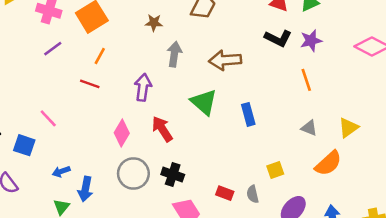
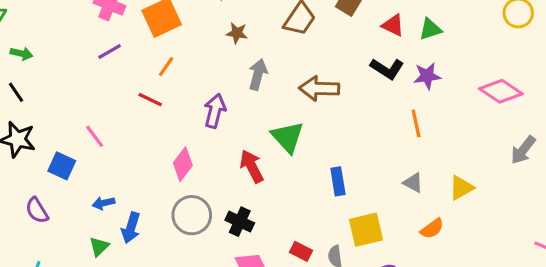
blue rectangle: (248, 114) -> (338, 181), moved
red arrow: (162, 129) -> (252, 166), moved
orange semicircle: (328, 163) -> (432, 229), size x0.7
yellow square: (275, 170) -> (366, 230), size x1.6

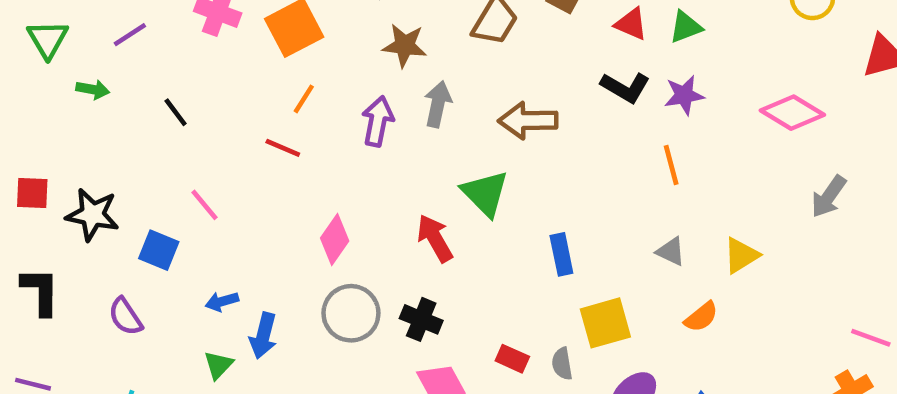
brown star: (237, 33) -> (405, 45), size x1.4
purple line: (110, 51) -> (130, 35), moved
black line: (16, 92) -> (176, 112), moved
purple arrow: (215, 111) -> (378, 121), moved

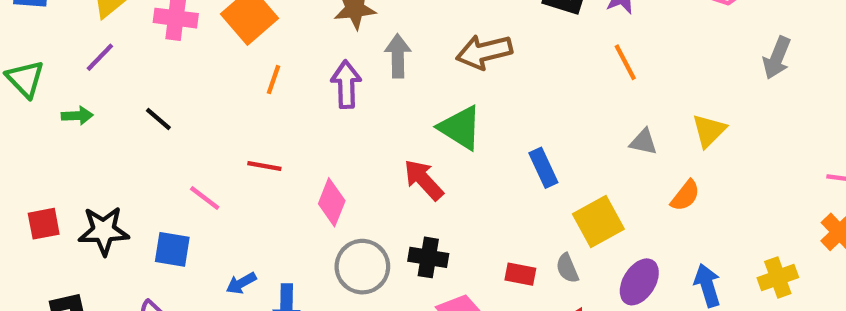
red line: (283, 148) -> (264, 166), moved

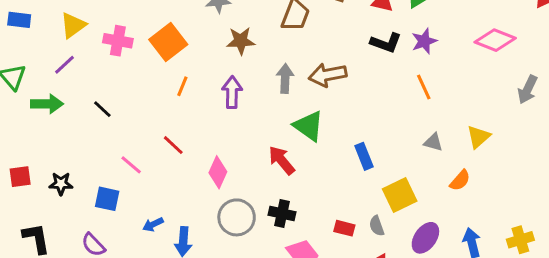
gray arrow: (398, 56) -> (285, 78), moved
green arrow: (77, 116) -> (47, 104), size x1.5
red line: (264, 166) -> (173, 145), turned 30
black star: (104, 231) -> (61, 184), size x0.7

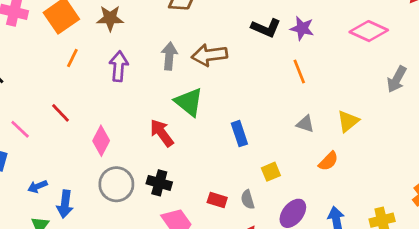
brown star: (241, 41) -> (110, 18), moved
purple star: (424, 41) -> (302, 28), turned 30
yellow square: (400, 195) -> (271, 172), size x0.6

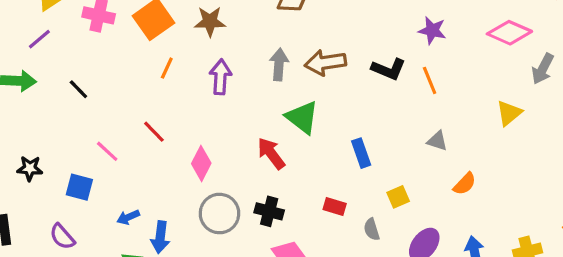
black L-shape: (266, 28) -> (389, 69), moved
gray arrow: (397, 79) -> (543, 69), moved
yellow triangle: (348, 121) -> (509, 113), moved
red rectangle: (217, 200) -> (335, 206), moved

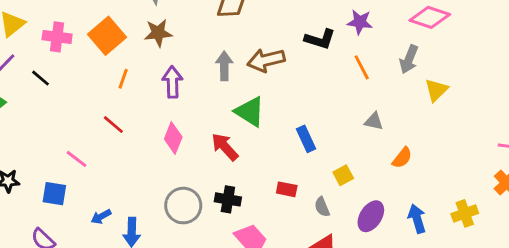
black L-shape: (389, 69) -> (320, 39), moved
gray arrow: (543, 69) -> (409, 59), moved
black line: (78, 89) -> (41, 78), moved
red line: (154, 132) -> (113, 125), moved
pink diamond: (201, 163) -> (173, 138), moved

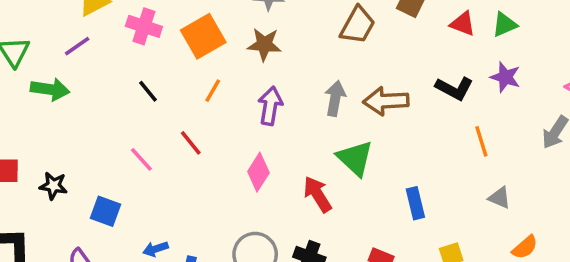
orange line: (362, 67) -> (481, 141), moved
black line: (41, 78) -> (148, 91), moved
pink line: (76, 159) -> (141, 159), moved

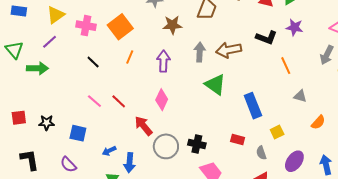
brown star: (264, 44) -> (172, 25), moved
red line: (191, 143) -> (119, 101), moved
red arrow: (318, 194) -> (144, 126), moved
blue rectangle: (415, 203) -> (253, 106), size x1.4

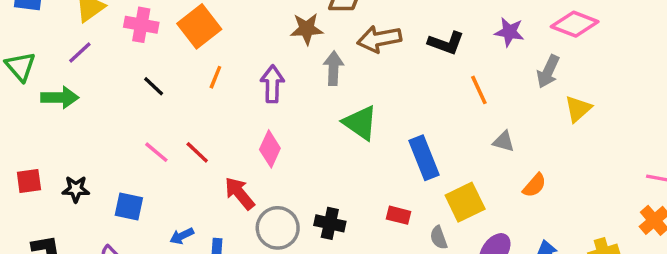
brown star: (172, 25) -> (307, 29), moved
purple star: (294, 27) -> (509, 32), moved
brown arrow: (229, 50) -> (379, 39), moved
yellow square: (277, 132) -> (465, 202), size x1.6

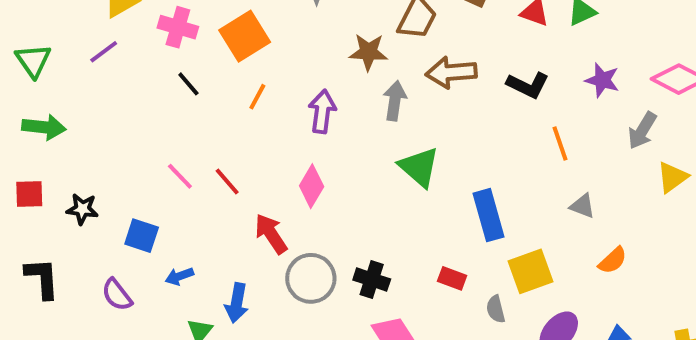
black line: (154, 86) -> (188, 84), moved
green arrow: (60, 97) -> (44, 127), moved
blue arrow: (182, 236) -> (179, 276), moved

